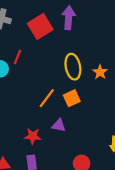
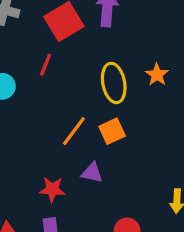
red line: (17, 57) -> (46, 65), moved
orange star: (100, 72) -> (157, 75), moved

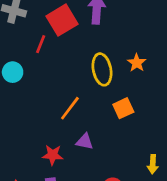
red line: (46, 65) -> (41, 44), moved
orange square: (112, 131) -> (123, 108), moved

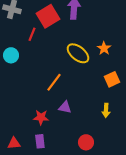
yellow ellipse: (102, 69) -> (78, 53), turned -40
orange square: (123, 108) -> (112, 79), moved
yellow arrow: (153, 164) -> (106, 110), moved

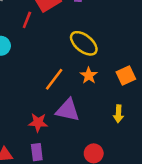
orange star: (104, 48) -> (89, 75), moved
purple triangle: (65, 107) -> (68, 110), size x1.5

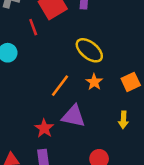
red line: (27, 20) -> (33, 27), turned -42
red star: (38, 122) -> (44, 128), turned 30

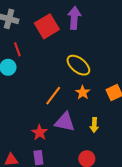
red line: (33, 27) -> (17, 49), moved
yellow arrow: (123, 120) -> (94, 125), moved

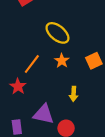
purple triangle: (65, 122) -> (44, 114), moved
red star: (40, 132) -> (18, 86), moved

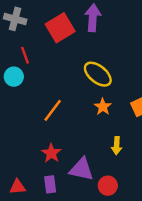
orange line: (32, 64) -> (53, 110), moved
red star: (18, 86) -> (51, 153), moved

